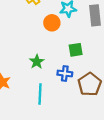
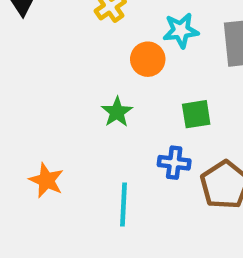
green star: (37, 62) -> (117, 112), moved

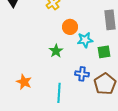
cyan star: (181, 31) -> (85, 40), moved
green square: (196, 114) -> (104, 52), moved

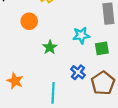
orange circle: (70, 27) -> (29, 21), moved
blue cross: (82, 74) -> (78, 72), turned 32

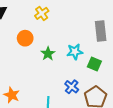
green star: (50, 47) -> (48, 54), moved
green square: (102, 48) -> (94, 64), turned 32

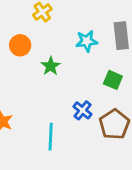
cyan star: (75, 52) -> (87, 41), moved

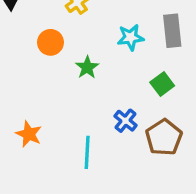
green square: (113, 80) -> (162, 84), turned 30

